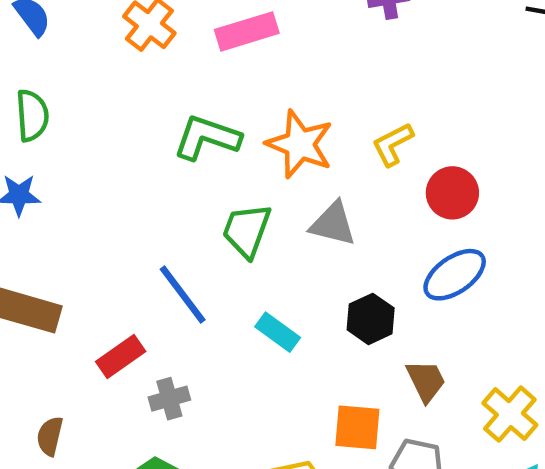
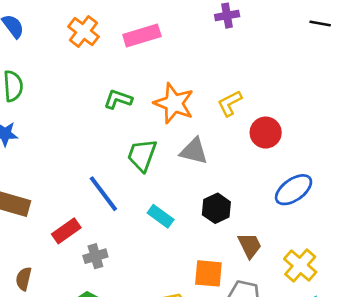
green L-shape: (207, 138) -> (118, 99), size x0.7
blue ellipse: (455, 275) -> (294, 190), moved

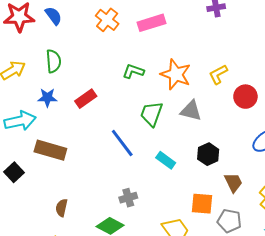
red rectangle: (66, 231) -> (86, 99), moved
gray cross: (95, 256) -> (128, 198), moved

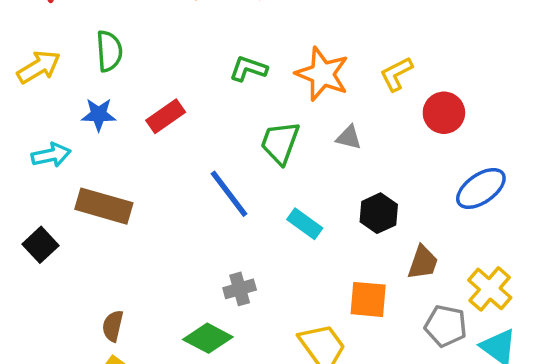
gray triangle: (191, 111) -> (349, 137), size x0.7
cyan arrow: (20, 121) -> (51, 155), size x0.7
brown trapezoid: (233, 182) -> (423, 262), turned 45
brown semicircle: (62, 208) -> (113, 326), moved
gray pentagon: (229, 221) -> (446, 326), moved

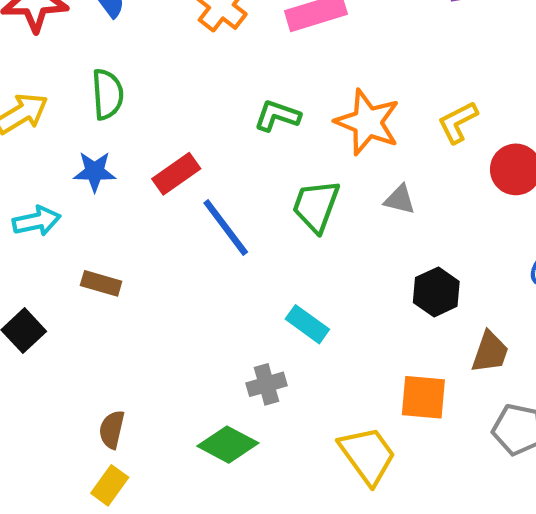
blue line: (229, 194) -> (226, 227), moved
brown rectangle: (104, 206) -> (101, 283), size x0.6
cyan rectangle: (305, 224) -> (307, 324), moved

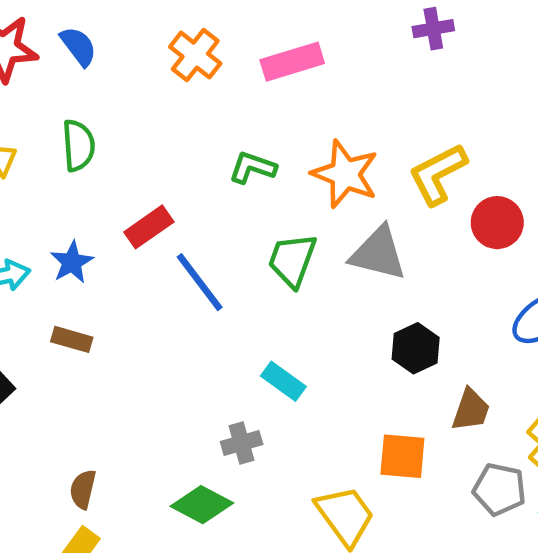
yellow L-shape: (458, 122) -> (438, 174), size x1.4
blue star: (95, 172) -> (72, 262), moved, turned -30
gray triangle: (400, 200) -> (378, 253), size x1.8

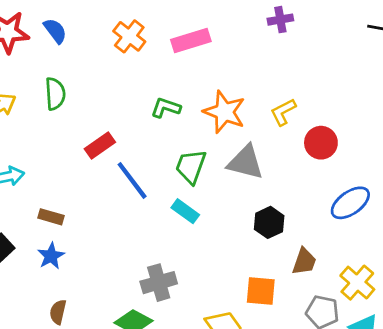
yellow L-shape: (438, 174) -> (283, 112), size x0.7
blue star: (72, 262) -> (51, 256), moved
cyan rectangle: (283, 381) -> (185, 211), moved
gray cross: (242, 443) -> (159, 283), size x1.4

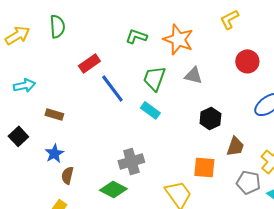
yellow L-shape: (283, 112) -> (229, 19), moved
gray triangle: (245, 162) -> (193, 75), size x0.7
blue star: (51, 256) -> (54, 153), moved
brown semicircle: (58, 312) -> (67, 175), moved

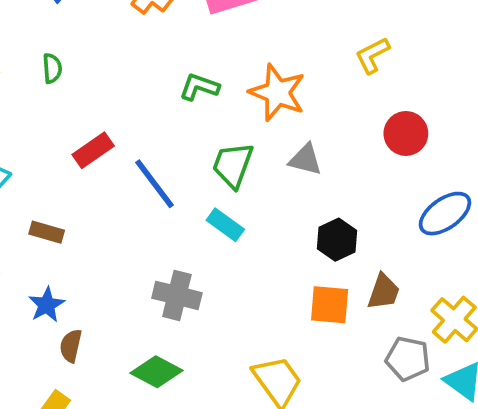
green semicircle: (57, 26) -> (52, 68), size x0.7
red rectangle: (89, 63) -> (93, 150), moved
gray cross: (131, 161) -> (177, 295), moved, turned 30
orange square: (204, 167) -> (330, 305), moved

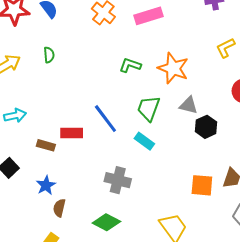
red rectangle: (93, 150) -> (72, 133), moved, turned 35
black hexagon: (337, 240) -> (206, 127), moved

